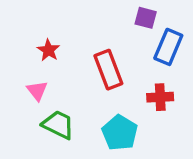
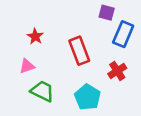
pink triangle: (37, 91) -> (27, 66), turned 49
red cross: (160, 97) -> (117, 71), turned -30

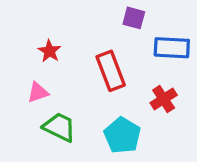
purple square: (107, 13) -> (134, 18), moved
blue rectangle: (123, 34) -> (172, 48), turned 70

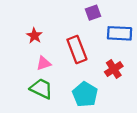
purple square: (134, 18) -> (93, 13), turned -35
pink triangle: (38, 92) -> (44, 63), moved

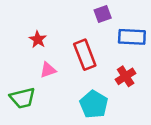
green trapezoid: (41, 89) -> (23, 98), moved, turned 140

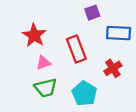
red star: (38, 39) -> (34, 35), size x1.5
green trapezoid: (23, 98) -> (46, 88), moved

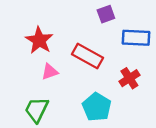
red rectangle: (76, 49) -> (88, 56), turned -40
green trapezoid: (46, 88) -> (37, 110), moved, turned 130

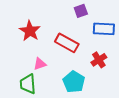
pink triangle: (50, 72) -> (40, 64), moved
green trapezoid: (37, 110) -> (28, 84), turned -30

